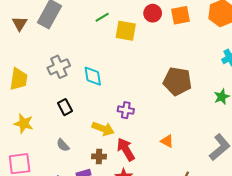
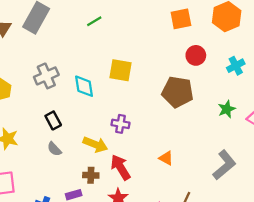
red circle: (153, 13) -> (196, 55), moved
yellow square: (126, 31) -> (120, 70), moved
gray semicircle: (63, 145) -> (54, 149), moved

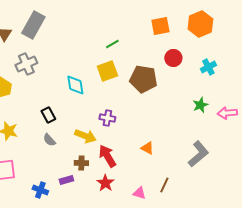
green line: (94, 21) -> (112, 44), moved
yellow square: (120, 70) -> (107, 71), turned -30
gray cross: (46, 76) -> (26, 64), moved
brown pentagon: (178, 92) -> (143, 79), moved

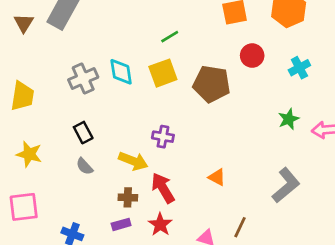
gray cross: (26, 64) -> (83, 79), moved
cyan diamond: (75, 85) -> (121, 72), moved
purple rectangle: (66, 180) -> (121, 224), moved

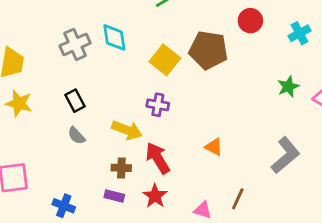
yellow square: (163, 73) -> (165, 60), moved, turned -32
yellow star: (29, 154) -> (19, 103), moved
purple rectangle: (121, 224) -> (114, 196), turned 30

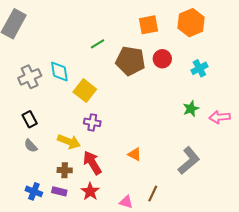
brown pentagon: (208, 50) -> (130, 61), moved
yellow square: (165, 60) -> (85, 91), moved
blue cross: (64, 206) -> (34, 191), moved

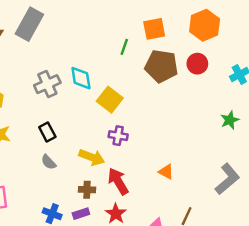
orange hexagon: (191, 23) -> (205, 25), moved
orange square: (148, 25) -> (154, 29), moved
green line: (98, 44) -> (124, 47), turned -40
purple rectangle: (59, 191) -> (81, 214), turned -32

